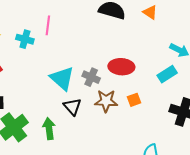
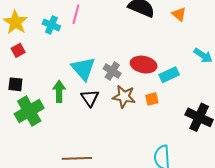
cyan rectangle: (167, 74) -> (169, 75), moved
green arrow: (49, 129) -> (59, 91), moved

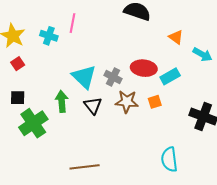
orange triangle: (179, 14) -> (176, 37), moved

